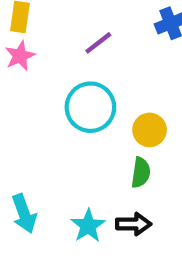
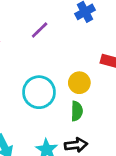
cyan circle: (90, 107) -> (39, 92), moved

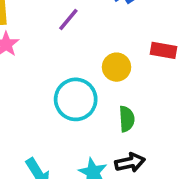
yellow circle: (79, 83) -> (117, 67), moved

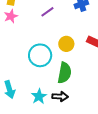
green semicircle: (127, 119) -> (64, 73), size x1.5

